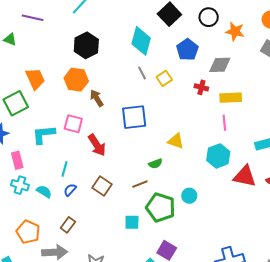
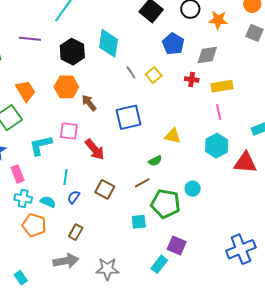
purple line: (33, 18) -> (30, 39), moved
cyan diamond: (141, 41) -> (108, 43), moved
orange pentagon: (28, 232) -> (34, 225), moved

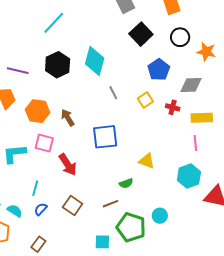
purple line: (30, 39) -> (18, 71), moved
yellow square: (154, 75) -> (145, 100), moved
orange hexagon: (66, 87) -> (38, 111), moved

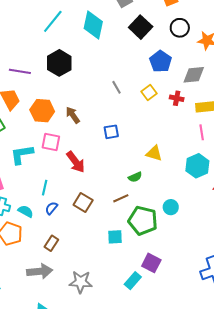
cyan diamond: (95, 61) -> (93, 25), moved
blue square: (105, 137) -> (111, 132), size x0.6

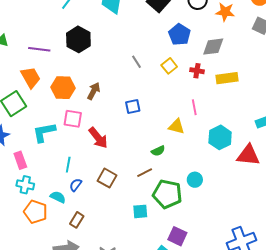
brown arrow: (73, 115) -> (94, 91), turned 66
pink line: (202, 132) -> (194, 107), moved
cyan semicircle: (26, 211) -> (58, 197), moved

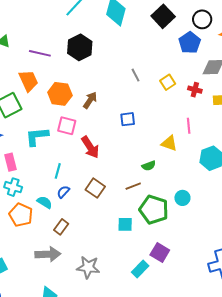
blue pentagon: (180, 34) -> (190, 43), moved

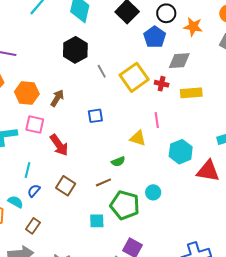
black hexagon: (80, 47) -> (75, 50), moved
yellow square: (168, 82) -> (134, 77), size x1.8

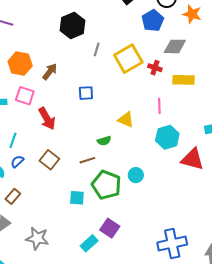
gray line: (102, 71) -> (97, 49), turned 40
pink line: (157, 120) -> (159, 106), moved

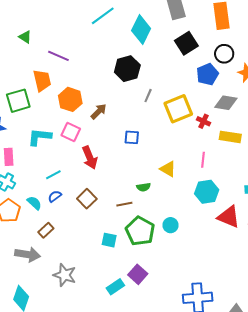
cyan line: (13, 140) -> (53, 175), turned 35

